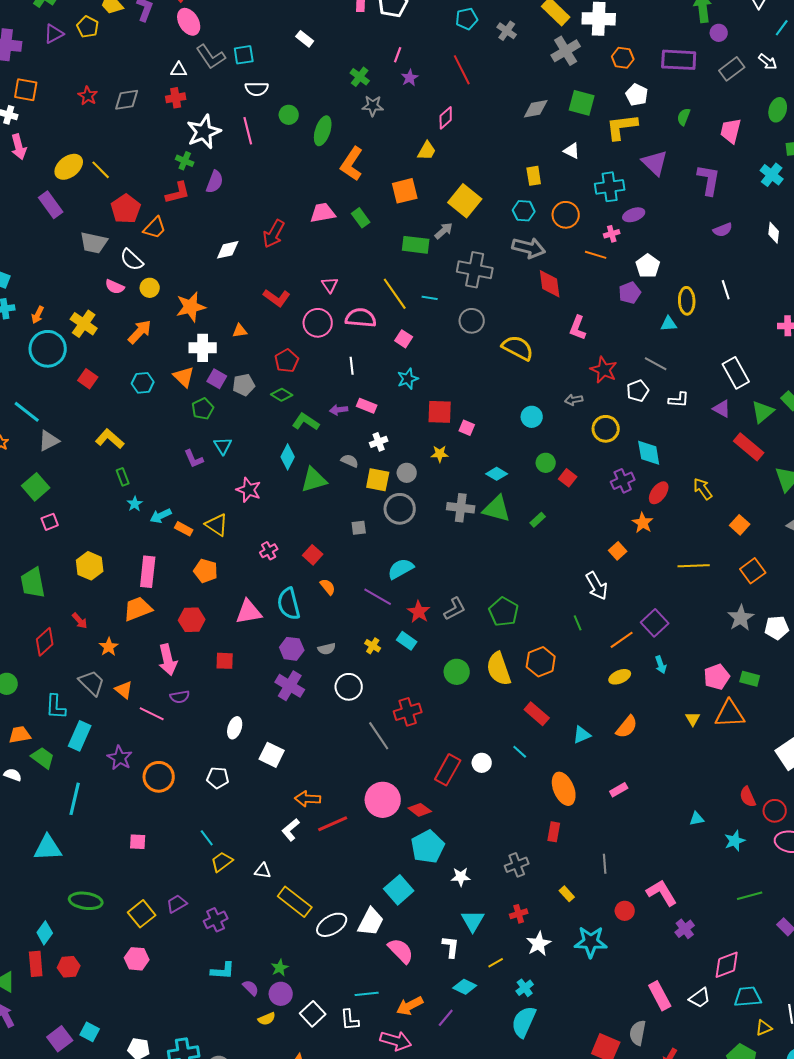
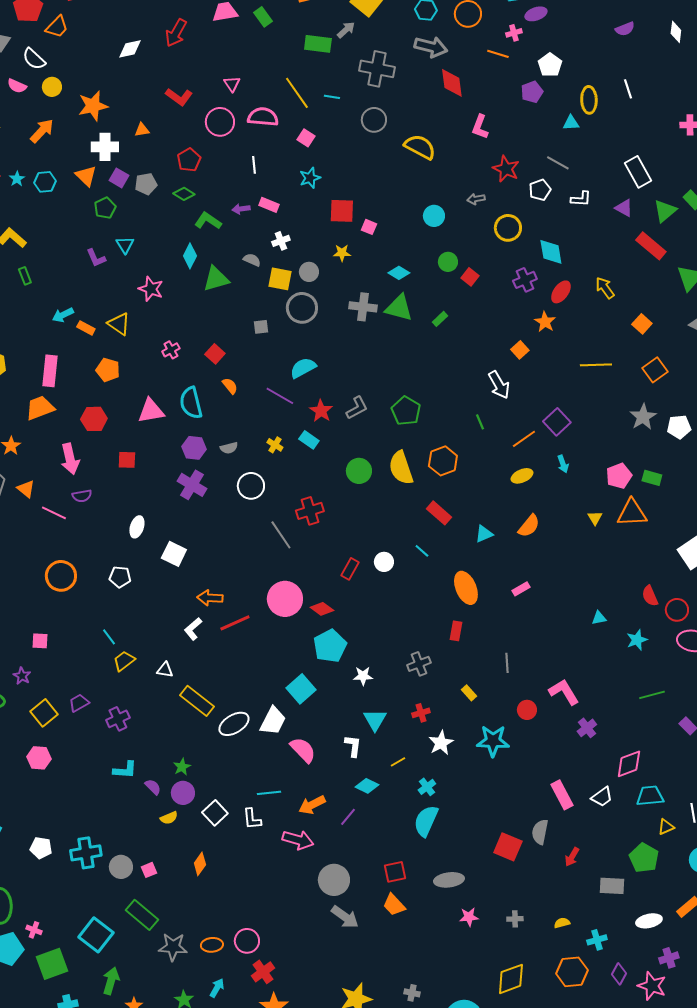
cyan star: (135, 504) -> (17, 179), moved
purple star: (120, 758) -> (22, 676), moved, size x0.7
red rectangle: (448, 770) -> (350, 569), size x0.7

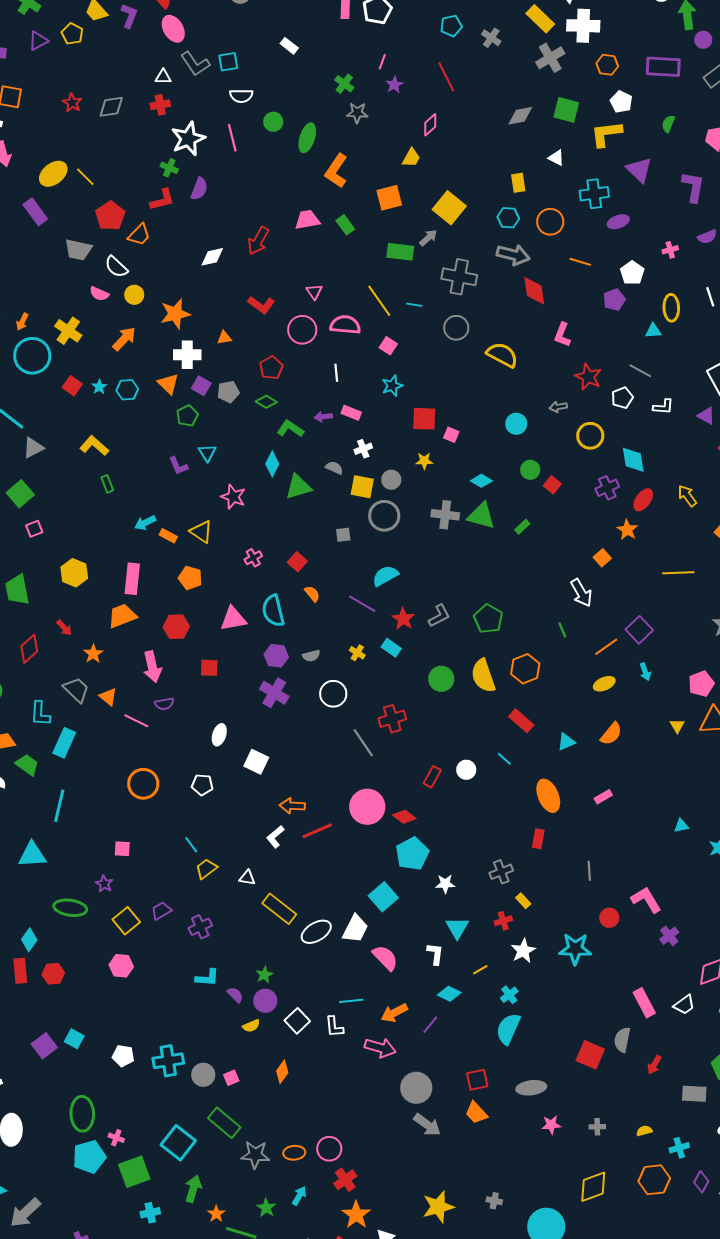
pink cross: (514, 33) -> (670, 250), moved
yellow rectangle: (469, 693) -> (523, 901), moved

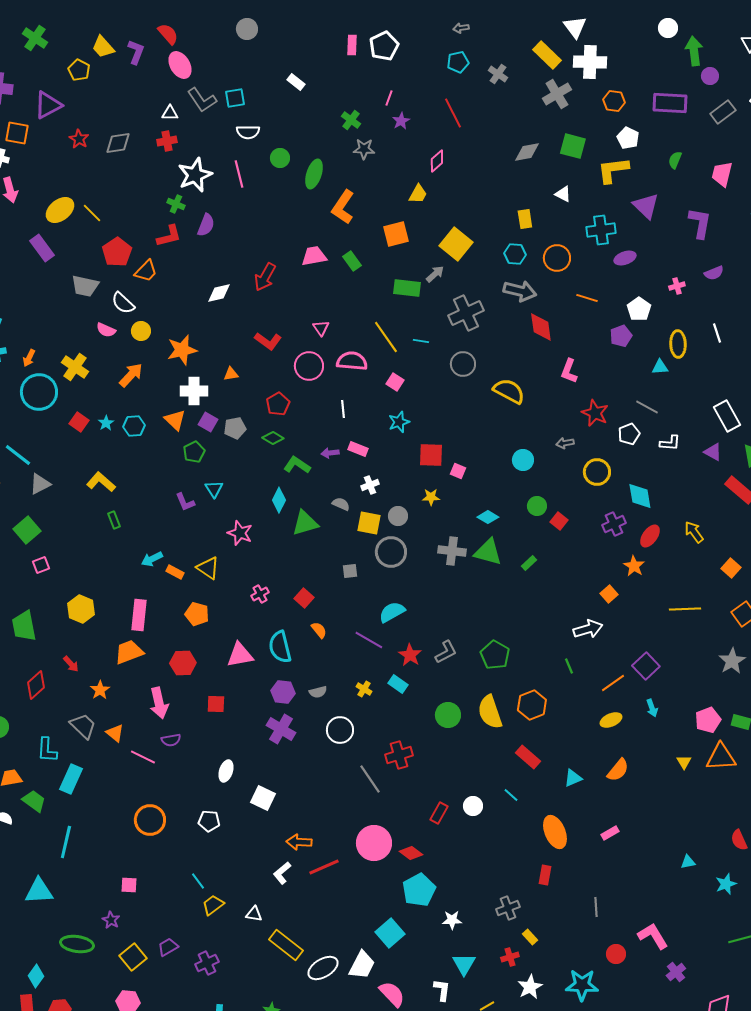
purple triangle: (38, 41) -> (48, 105), moved, size x1.4
gray cross: (459, 277) -> (466, 313), turned -36
white arrow: (581, 593) -> (588, 629), turned -76

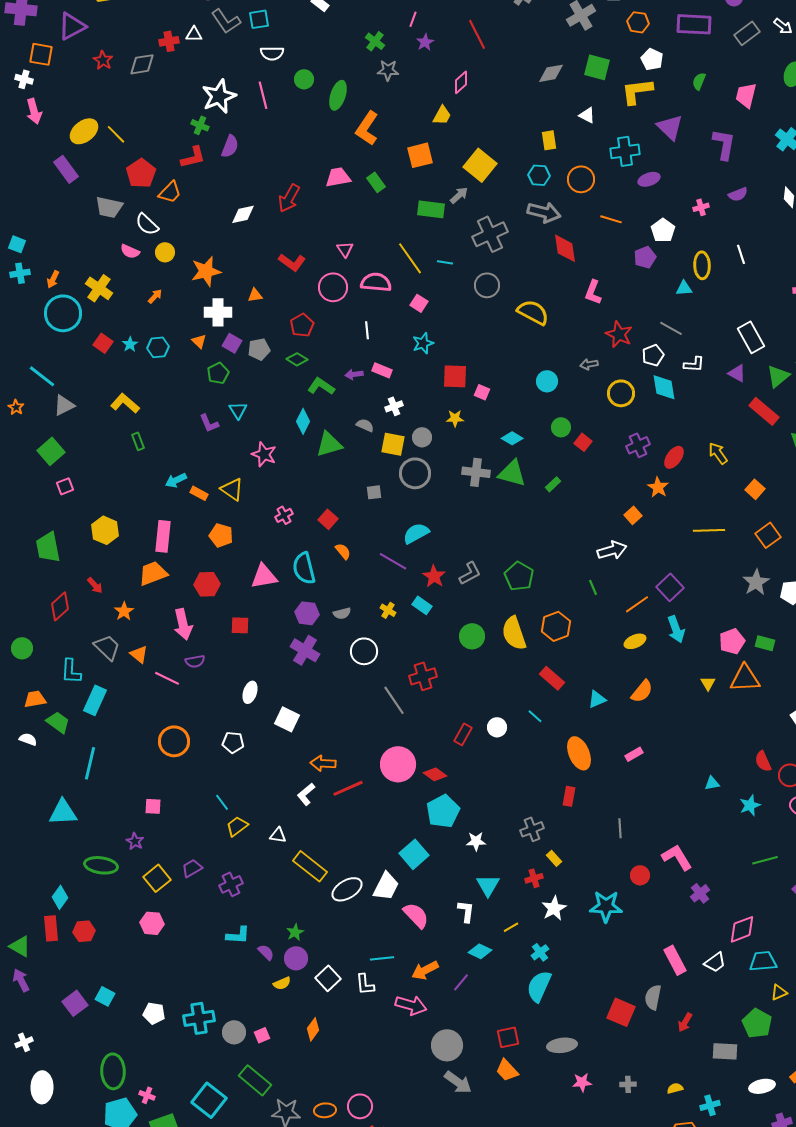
red cross: (167, 141) -> (169, 41), moved
orange arrow: (131, 375) -> (155, 296), size x0.6
orange triangle: (175, 420) -> (199, 341), size x0.7
cyan diamond: (640, 496) -> (664, 387), moved
cyan arrow: (652, 708) -> (676, 629), size x1.5

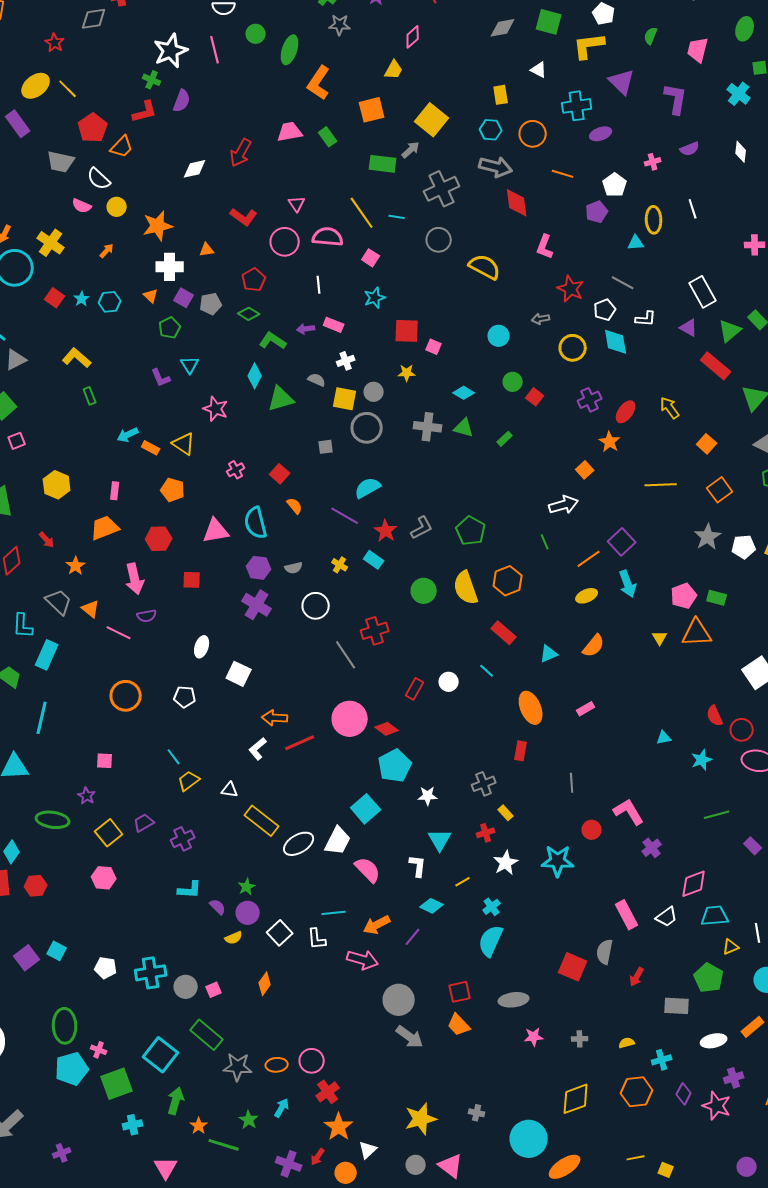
red star: (103, 60) -> (55, 43), moved
green triangle: (512, 473) -> (464, 428), size x0.7
pink rectangle: (163, 536) -> (115, 491), size x0.6

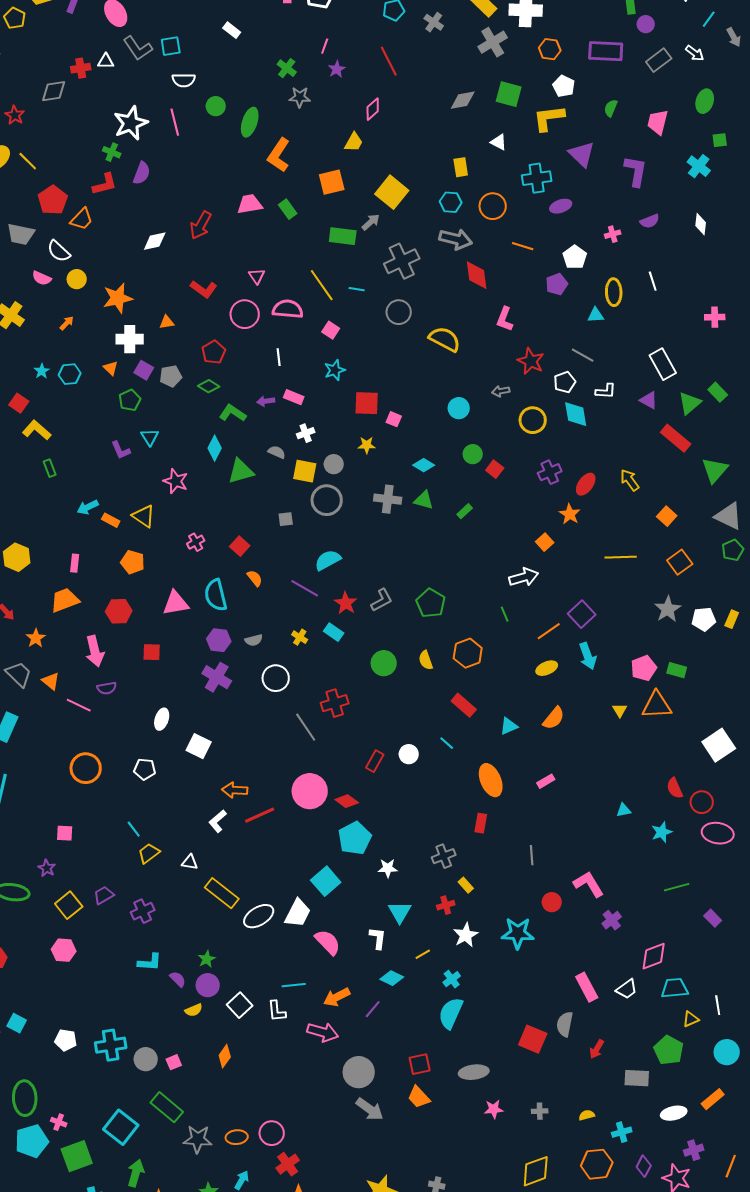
red square: (55, 298) -> (19, 403), moved
yellow semicircle: (466, 588) -> (426, 660), size x0.6

